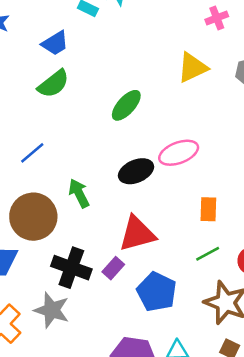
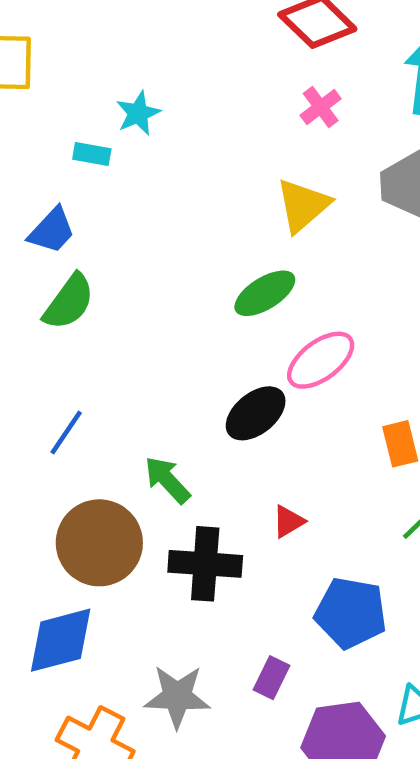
green ellipse: (126, 105) -> (265, 293), moved, turned 32
red triangle: (137, 234) -> (288, 521), size x0.5
black cross: (71, 268) -> (205, 564), moved
purple rectangle: (113, 268) -> (272, 678), moved

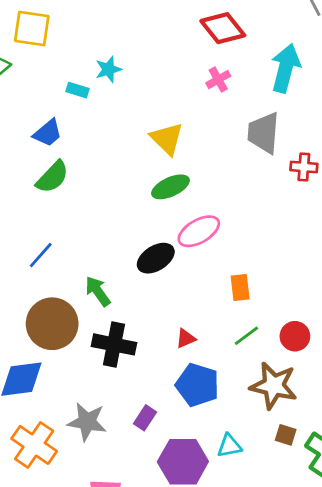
yellow triangle: (303, 205) -> (167, 139), moved, turned -42
red triangle: (288, 521) -> (186, 338), moved

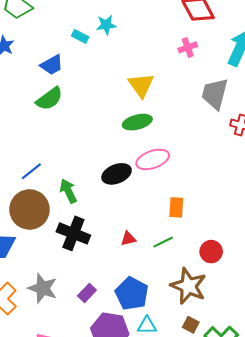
blue line: (41, 255) -> (31, 171), moved
green line: (246, 336) -> (163, 242), moved
blue pentagon: (197, 385) -> (132, 294), moved

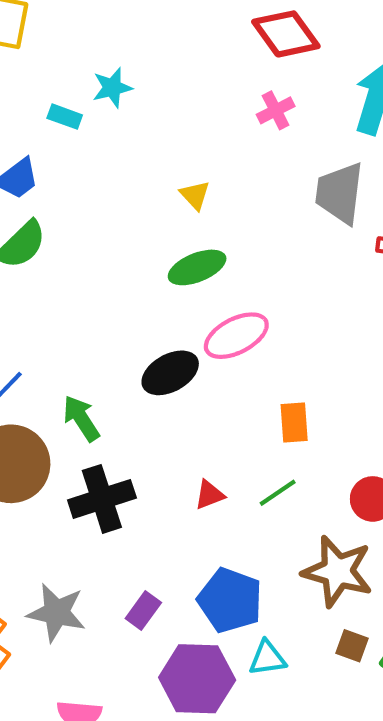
yellow triangle: (141, 85) -> (195, 195), size x0.6
black cross: (73, 233) -> (102, 499), turned -32

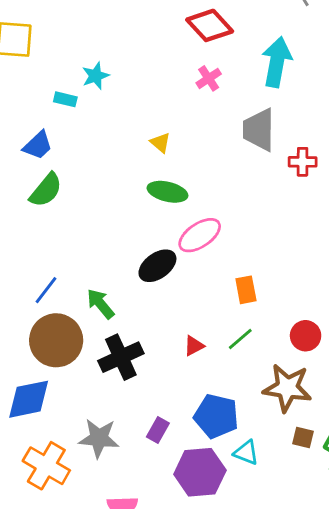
green ellipse: (197, 267) -> (167, 192), turned 42
cyan triangle: (267, 658) -> (246, 453), turned 36

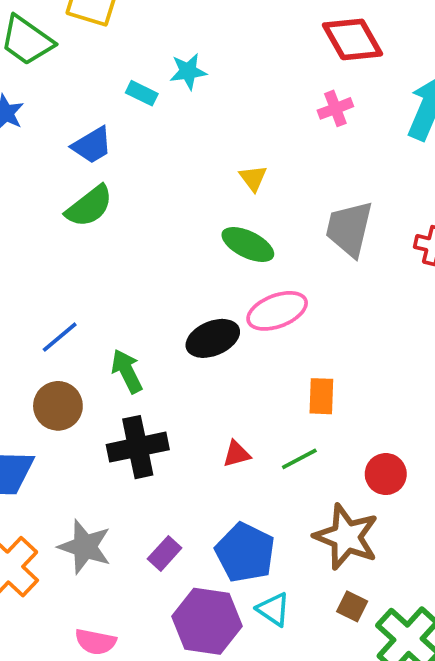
gray trapezoid: (259, 130) -> (349, 229), moved
brown circle: (56, 340) -> (58, 406), size x0.7

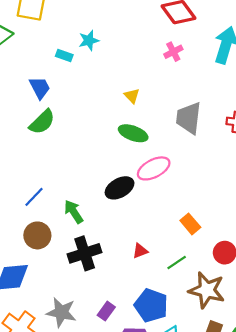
blue trapezoid: (92, 145) -> (40, 88), turned -80
orange rectangle: (321, 396) -> (190, 224), moved, turned -36
green line: (299, 459) -> (177, 262), moved

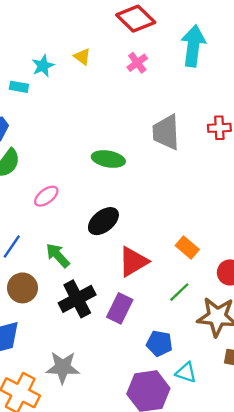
yellow triangle: (132, 96) -> (82, 57), moved
pink ellipse: (154, 168) -> (46, 196), moved, size x0.7
red triangle: (140, 251) -> (133, 262), moved, size x1.8
blue pentagon: (151, 305) -> (159, 344), size x0.7
purple rectangle: (106, 311) -> (120, 308), moved, size x1.4

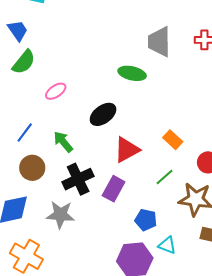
green ellipse: (108, 159) -> (132, 73), moved
gray star: (63, 367) -> (60, 215), moved

